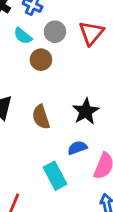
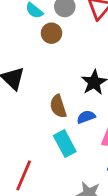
brown semicircle: (41, 117) -> (58, 106), moved

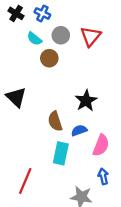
cyan rectangle: (65, 144) -> (61, 153), turned 40

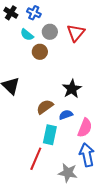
brown semicircle: (55, 121) -> (45, 107), turned 72
blue arrow: (103, 176) -> (87, 155), size x1.6
red line: (25, 181) -> (36, 159), moved

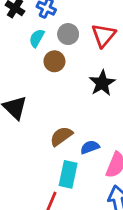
cyan semicircle: (27, 35) -> (37, 38), turned 80
black star: (72, 89) -> (102, 83), moved

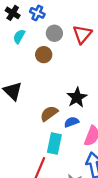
cyan semicircle: (37, 38) -> (19, 36), moved
black star: (102, 83) -> (77, 97), moved

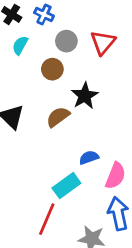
black star: (77, 97) -> (85, 96), moved
brown semicircle: (49, 113) -> (58, 117), moved
cyan rectangle: (54, 143) -> (66, 186), turned 42

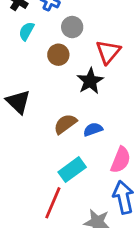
red triangle: (103, 43) -> (108, 52), moved
brown semicircle: (58, 117) -> (65, 124), moved
blue semicircle: (89, 157) -> (93, 129), moved

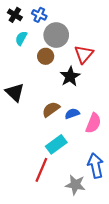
gray circle: (72, 27) -> (56, 35), size x1.5
pink semicircle: (121, 160) -> (93, 123), moved

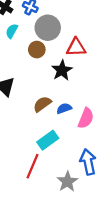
red triangle: (84, 54) -> (76, 47), turned 48
gray star: (75, 185) -> (67, 181), turned 30

